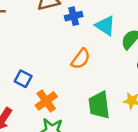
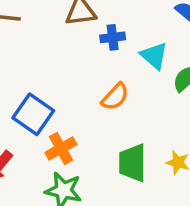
blue square: (23, 79) -> (33, 114), size x1.6

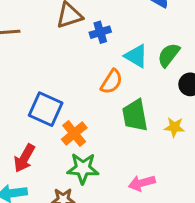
cyan triangle: (154, 56) -> (136, 56), moved
green trapezoid: (132, 163) -> (135, 115), moved

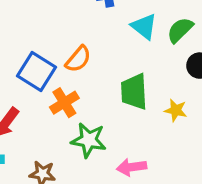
orange semicircle: (112, 82) -> (78, 59), moved
green star: (83, 168) -> (89, 140), moved

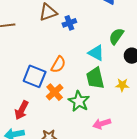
cyan triangle: (144, 26) -> (96, 53), moved
green star: (89, 140) -> (79, 101), moved, turned 30

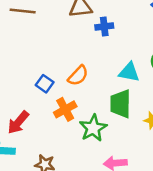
cyan triangle: (96, 53) -> (129, 72), turned -30
blue square: (35, 76) -> (45, 84), size x0.6

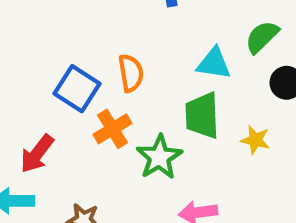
orange semicircle: (78, 76) -> (131, 73), turned -50
blue square: (45, 84) -> (77, 89), size x1.5

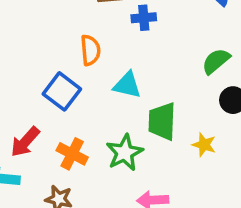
cyan triangle: (214, 63) -> (127, 85), moved
orange semicircle: (131, 73) -> (90, 50), moved
orange cross: (113, 129) -> (72, 154), moved, turned -36

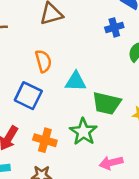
blue cross: (144, 18) -> (114, 27), moved
green trapezoid: (162, 121) -> (107, 103), turned -68

